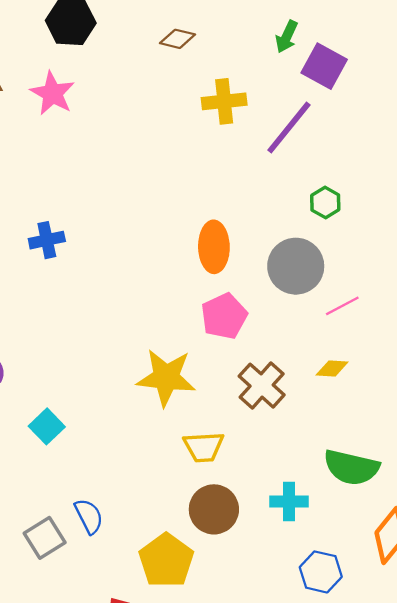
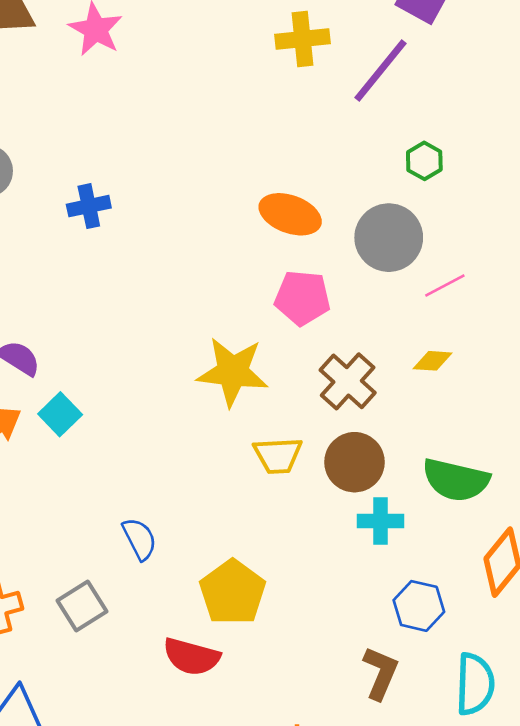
orange ellipse: (214, 247) -> (290, 214), turned -69
pink pentagon: (224, 316) -> (302, 298), turned 30
cyan square: (47, 426) -> (60, 414), moved
brown circle: (214, 509) -> (354, 462), moved
gray square: (45, 538) -> (82, 606), moved

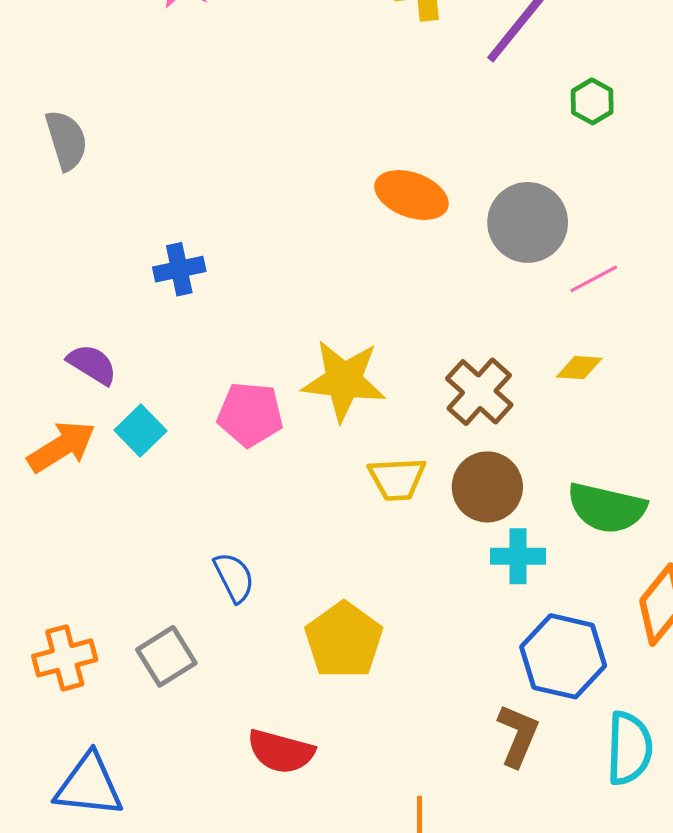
green hexagon: (424, 161) -> (592, 101), moved
blue cross: (89, 206) -> (179, 269), moved
pink pentagon: (302, 298) -> (250, 414), moved
blue hexagon: (419, 606) -> (563, 656), size x1.4
red semicircle: (192, 657) -> (281, 751), moved

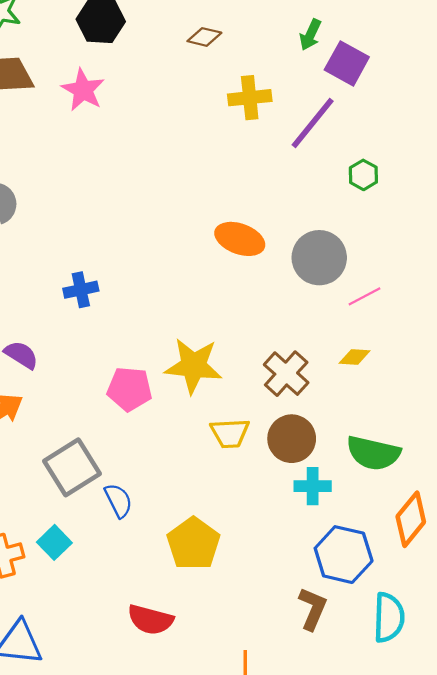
cyan square: (141, 431) -> (54, 542), moved
gray square: (166, 656) -> (72, 467), moved, size x1.4

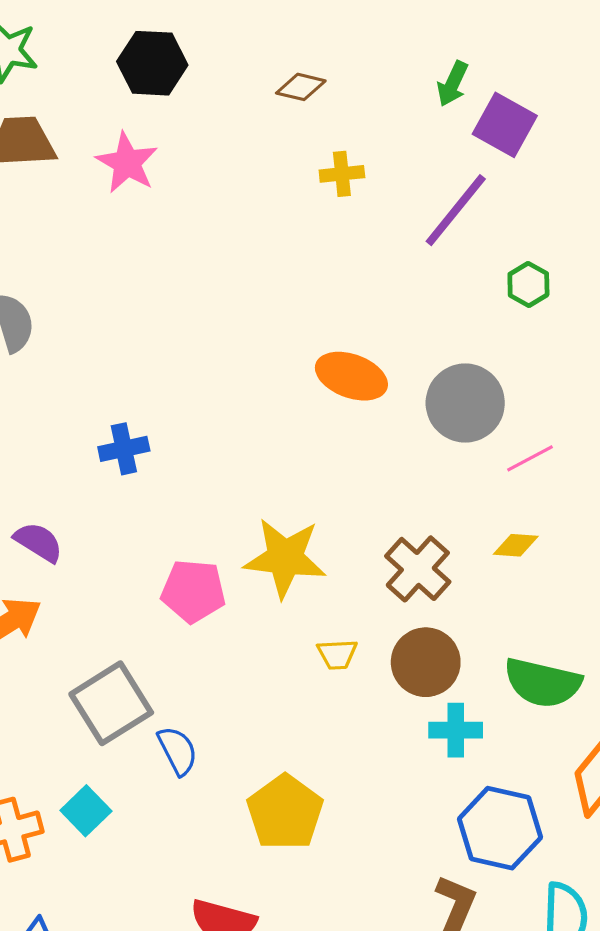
yellow cross: (250, 98) -> (342, 174), moved, size x0.7
yellow trapezoid: (230, 433) -> (337, 654), size x0.7

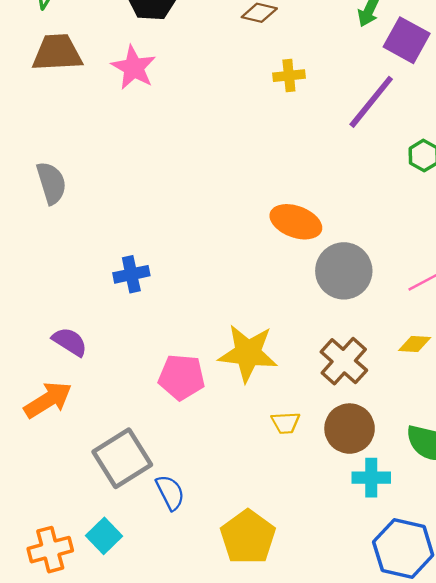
gray circle: (465, 403) -> (344, 271), moved

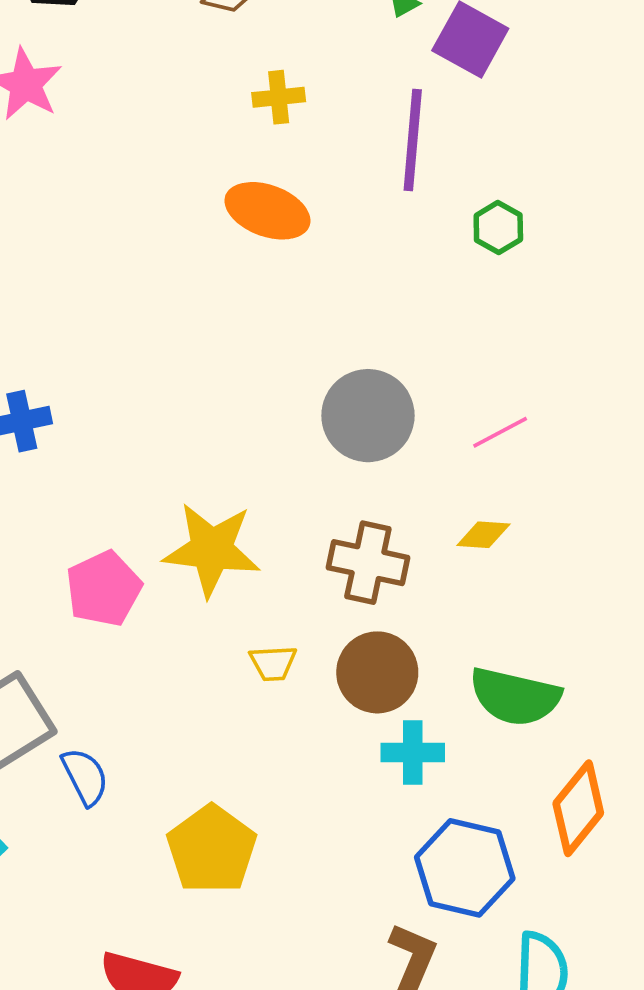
purple line: (371, 102) -> (413, 140), turned -34
orange ellipse: (296, 222) -> (267, 211), moved
brown cross: (344, 361) -> (368, 563), turned -30
pink pentagon: (182, 377) -> (104, 589), turned -30

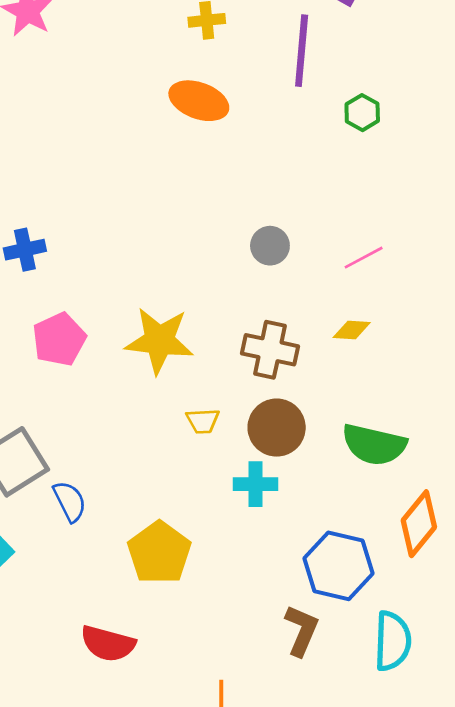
gray circle: (368, 416) -> (270, 246), size x0.6
pink pentagon: (104, 589) -> (59, 339), moved
cyan cross: (413, 752) -> (255, 484), moved

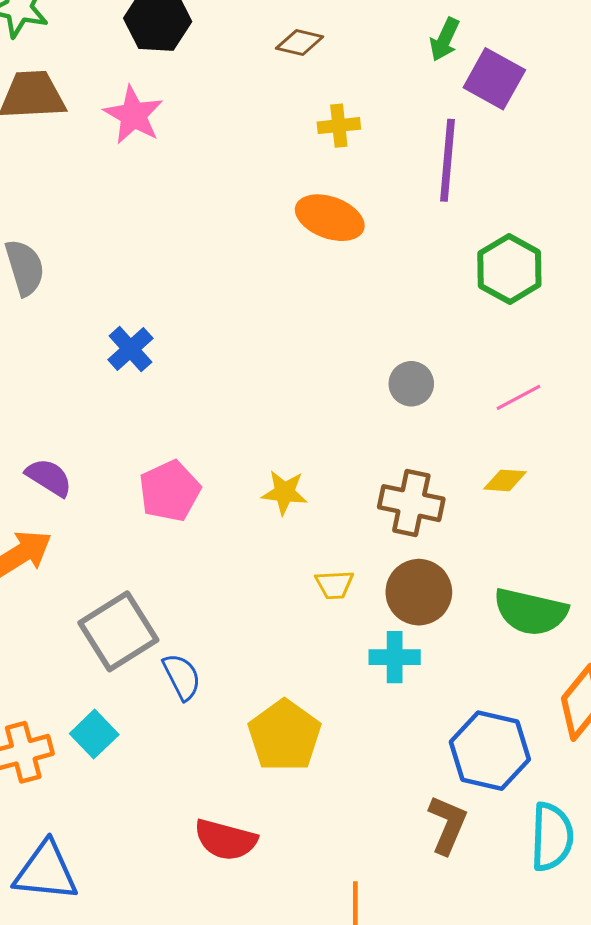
green hexagon: (362, 113) -> (509, 269), moved, size x1.6
blue cross: (25, 250) -> (130, 349), moved, turned -30
yellow star: (159, 341) -> (284, 492), size x0.6

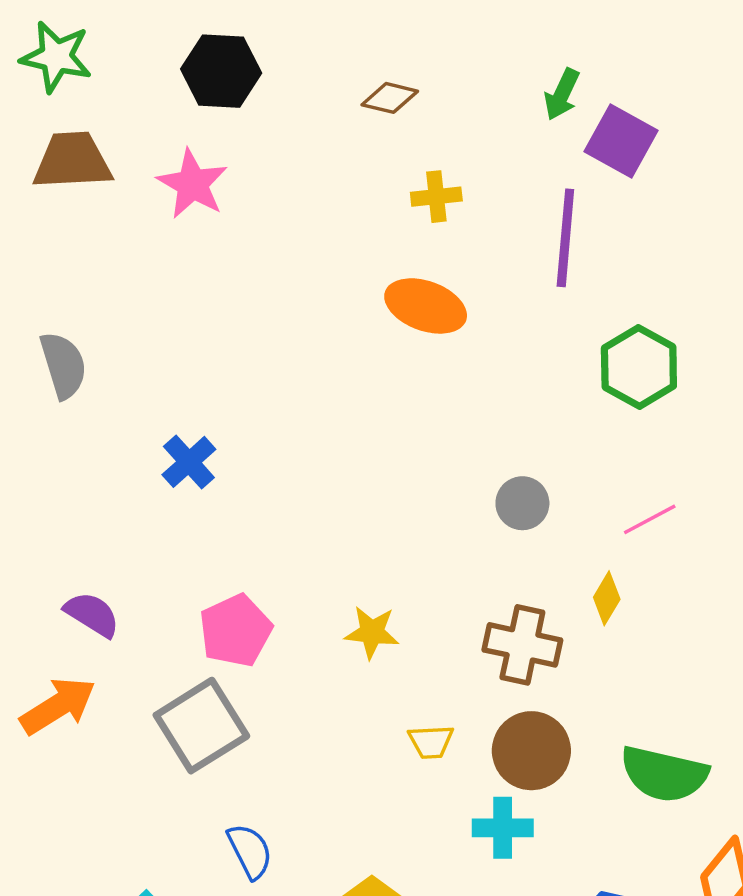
yellow diamond: (505, 480) -> (607, 598), moved, turned -63
gray square: (118, 631) -> (201, 726), moved

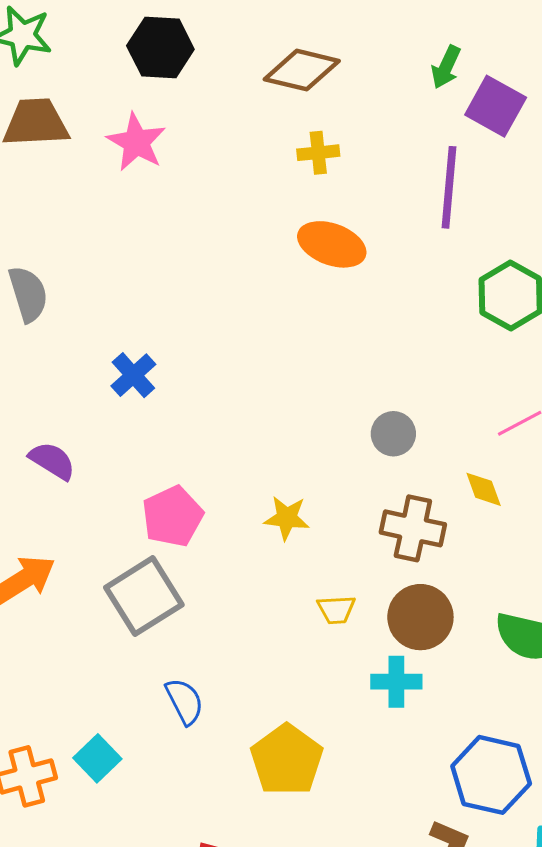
brown diamond: (390, 98) -> (302, 70), size x1.6
yellow cross: (436, 197) -> (318, 153), moved
gray circle: (522, 503) -> (393, 434), moved
yellow diamond: (607, 598) -> (484, 489), turned -51
purple semicircle: (92, 614) -> (52, 461), moved

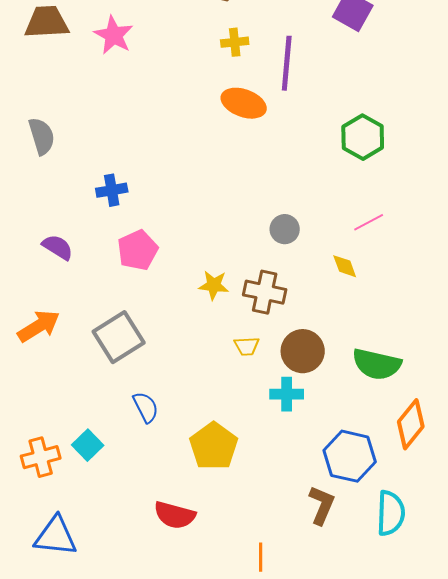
purple line: (449, 187) -> (287, 63), moved
blue cross: (133, 375) -> (112, 190), turned 32
pink pentagon: (172, 516) -> (138, 250), moved
brown cross: (413, 528) -> (265, 292), moved

